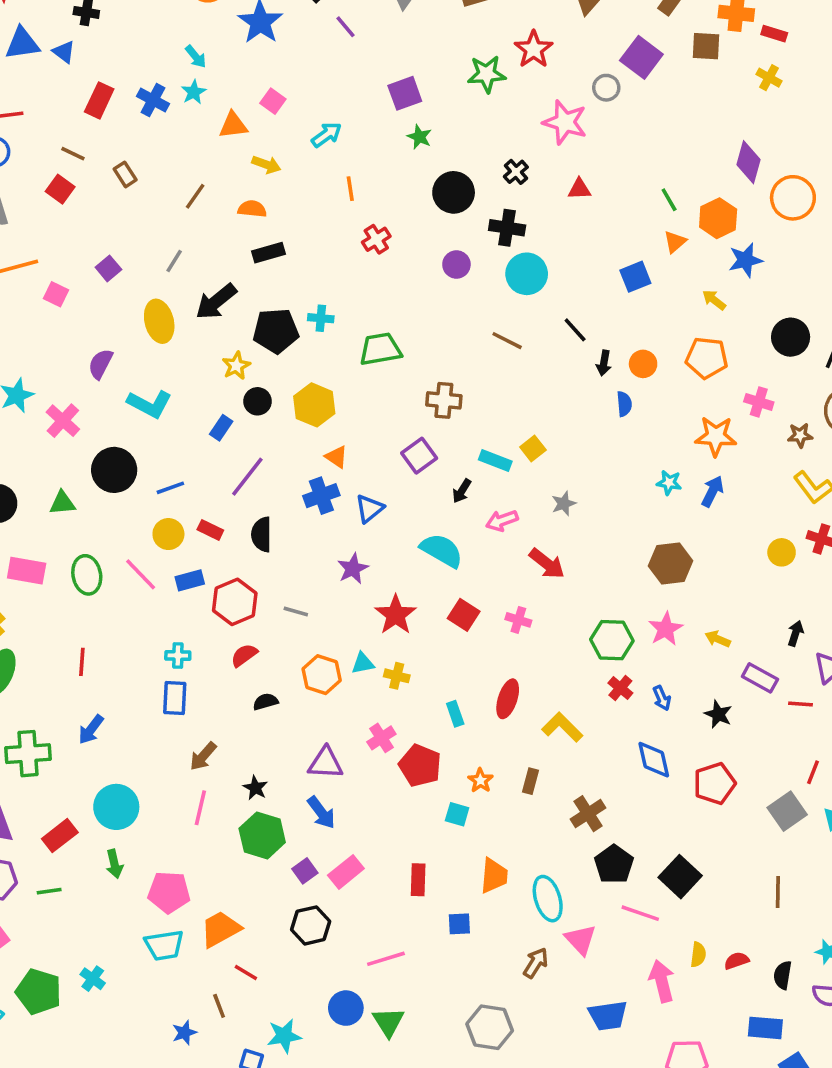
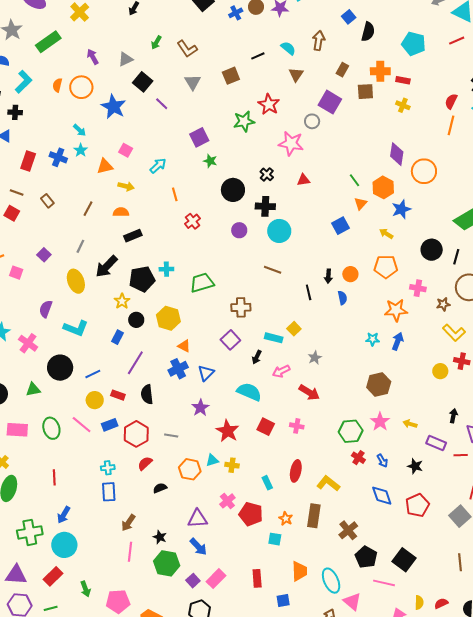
black line: (575, 330) -> (309, 292), moved, turned 35
brown rectangle: (530, 781) -> (314, 516), size x1.6
cyan circle: (116, 807) -> (64, 545), moved

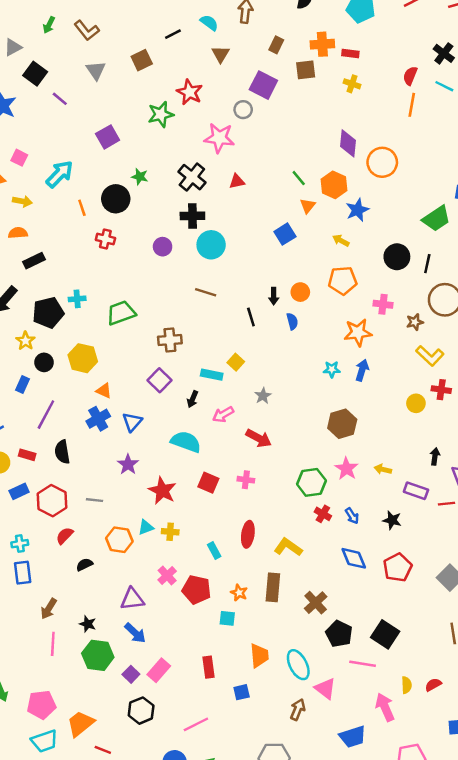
green star: (210, 161) -> (140, 177), moved
cyan arrow: (158, 166) -> (60, 174), size x1.4
black cross: (267, 174) -> (192, 177), size x1.6
black circle: (233, 190) -> (116, 199), moved
red cross: (193, 221) -> (105, 239), turned -35

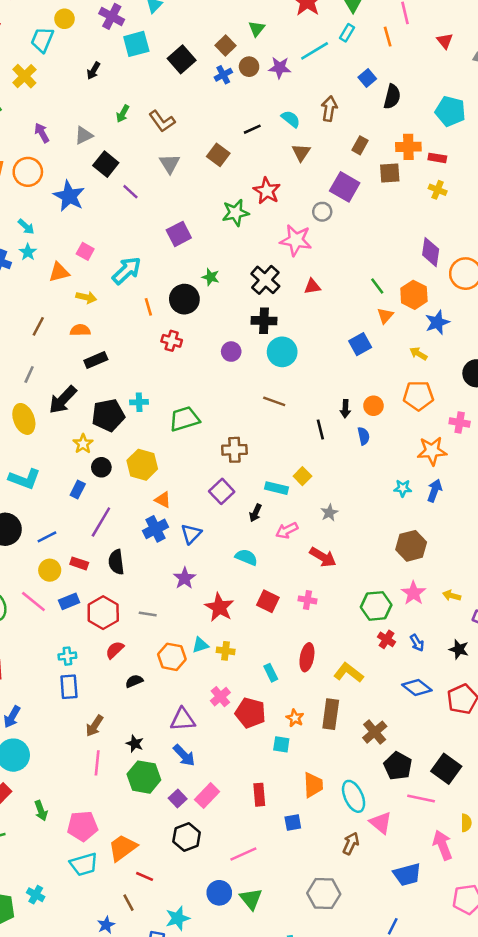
brown square: (142, 60) -> (218, 155), turned -30
cyan semicircle: (186, 442) -> (246, 557), size x0.7
blue diamond: (354, 558) -> (417, 687), turned -32

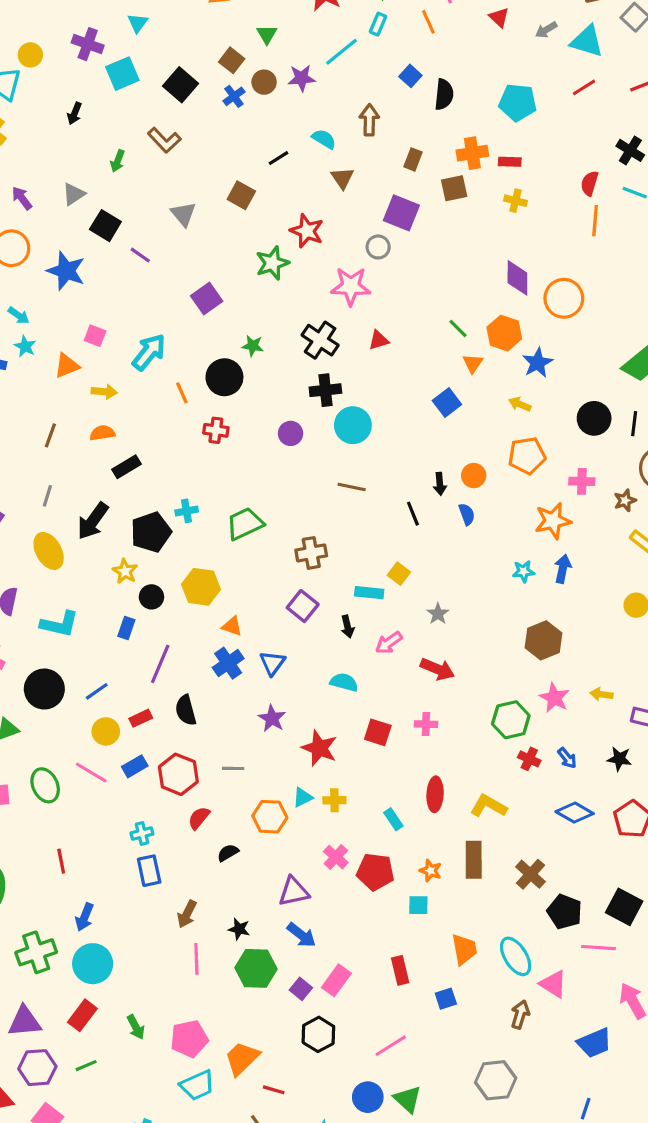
brown L-shape: (162, 121) -> (164, 140), moved
black arrow: (255, 513) -> (348, 627), turned -30
red rectangle: (79, 563) -> (141, 718), turned -36

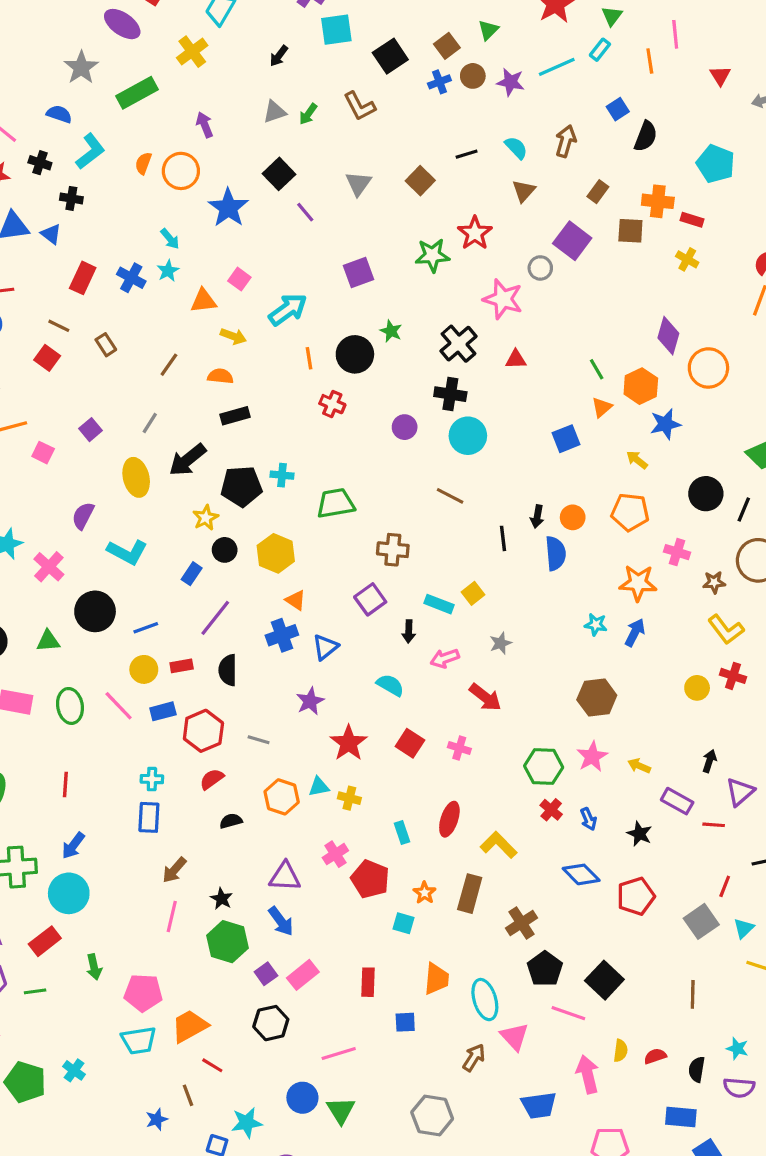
gray triangle: (74, 194) -> (275, 112), moved
blue semicircle: (467, 514) -> (556, 553), size x1.5

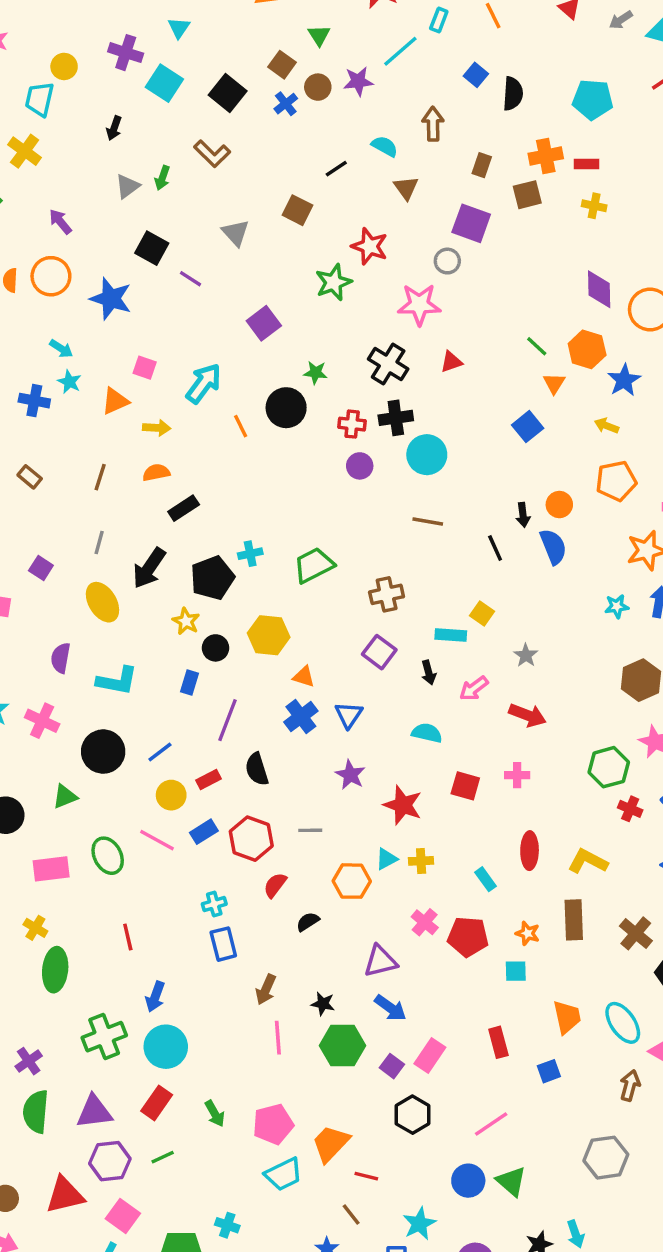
cyan square: (336, 30) -> (164, 83), turned -32
red cross: (332, 404) -> (352, 424), moved

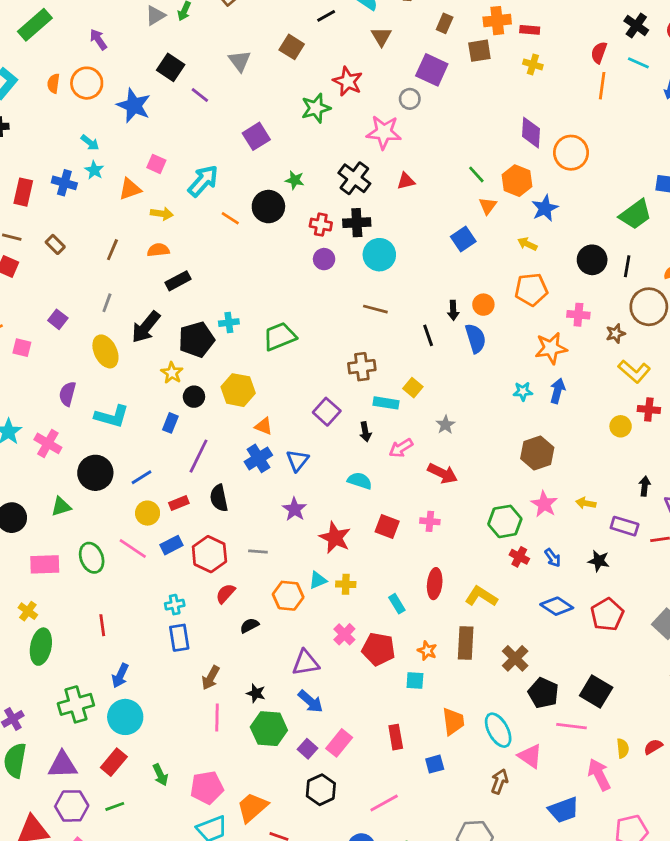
orange line: (241, 426) -> (230, 218), turned -36
brown cross: (387, 594) -> (362, 367), moved

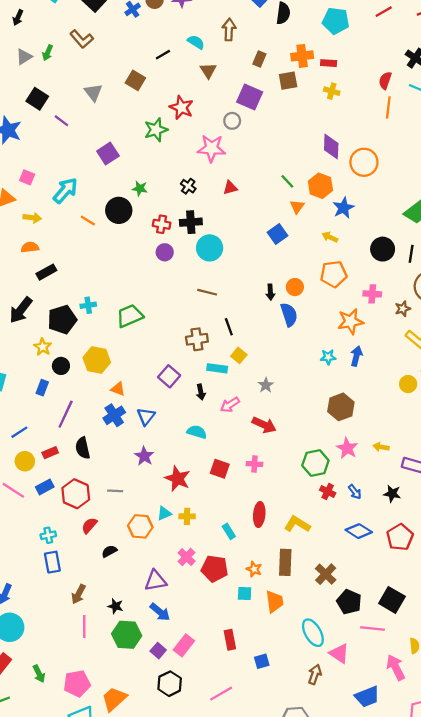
black cross: (354, 178) -> (188, 186), size x0.6
black line: (428, 335) -> (229, 327), moved
orange trapezoid: (453, 721) -> (275, 602), moved

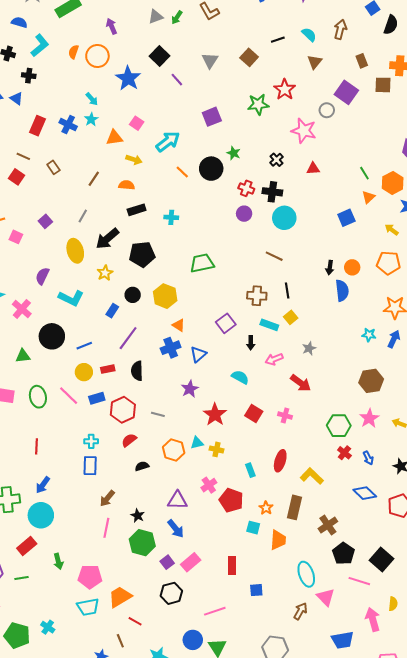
brown rectangle: (259, 59) -> (362, 61), turned -56
cyan cross: (88, 305) -> (171, 217), moved
yellow star: (43, 347) -> (105, 273), moved

